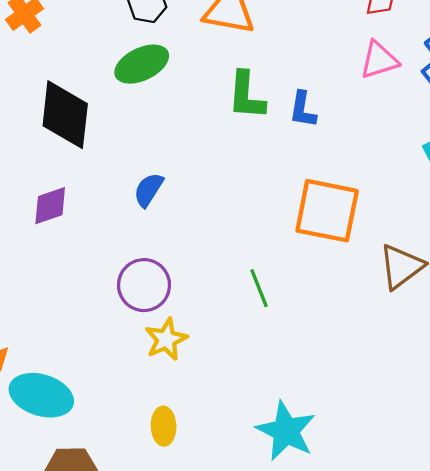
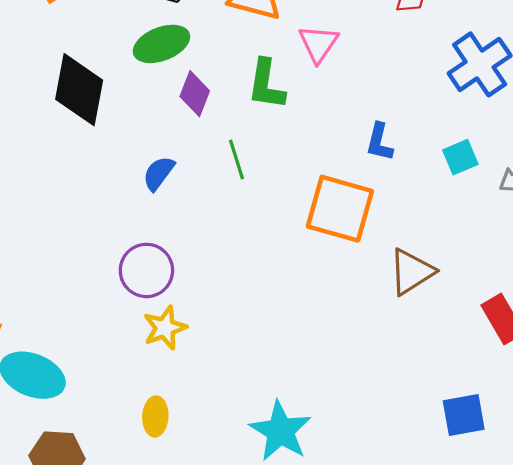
pink triangle: (379, 60) -> (318, 44), moved, turned -42
blue L-shape: (303, 109) -> (379, 142), moved
purple diamond: (50, 206) -> (195, 94), moved, turned -54
green line: (259, 288) -> (237, 159), moved

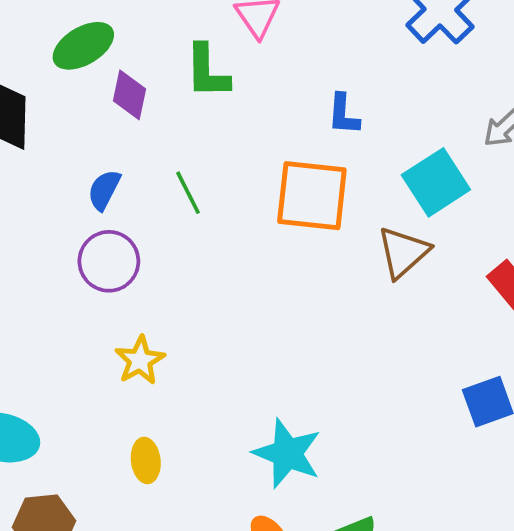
cyan square: (460, 157) -> (436, 182), moved, size x1.6
green line: (237, 159) -> (188, 193), moved
purple circle: (146, 270) -> (109, 261), moved

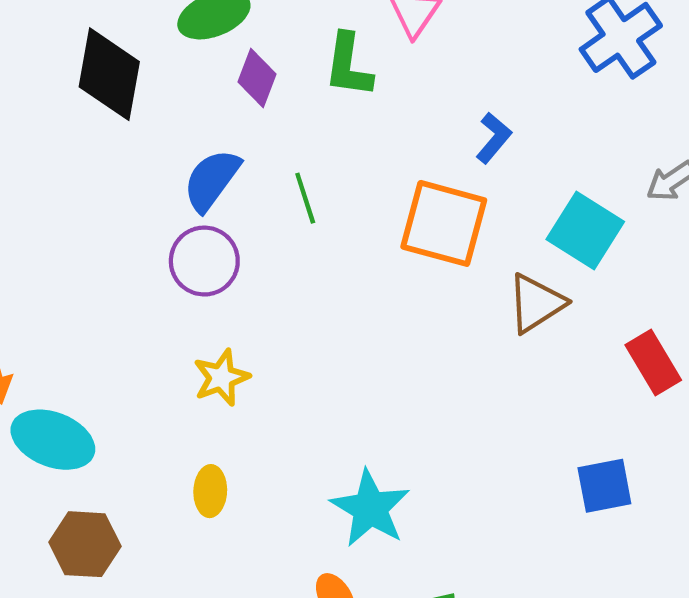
blue L-shape: (344, 114) -> (494, 138), turned -153
cyan square: (436, 182) -> (585, 230), turned -34
blue semicircle: (104, 190) -> (212, 180), size x1.4

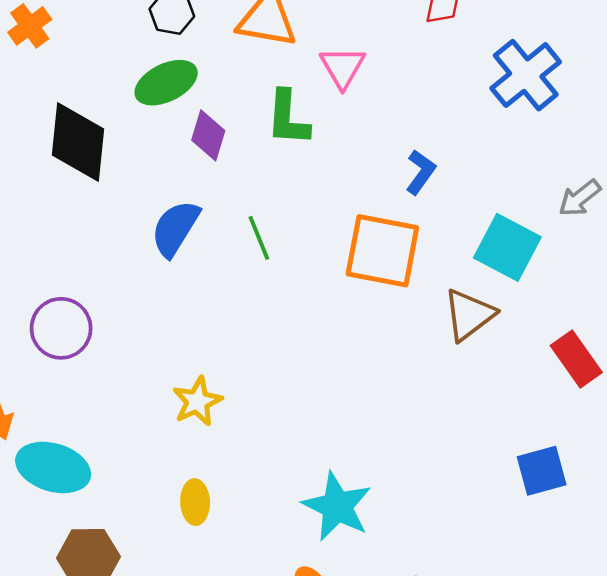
purple circle: (204, 261) -> (61, 328), moved

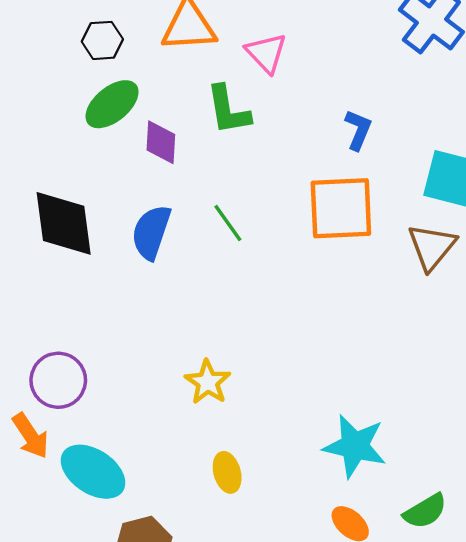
black diamond: (78, 142) -> (64, 223), moved
purple circle: (61, 328) -> (58, 380), moved
cyan ellipse: (53, 467) -> (93, 472), turned 30

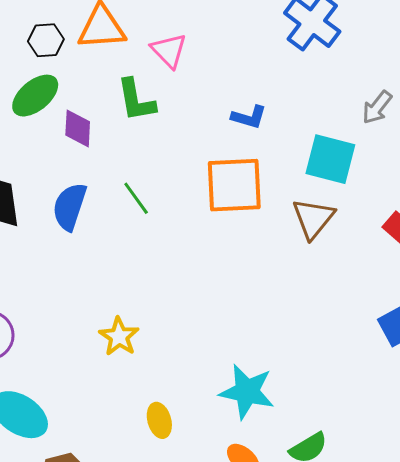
black hexagon: (102, 40) -> (46, 40), moved
blue L-shape: (358, 130) -> (249, 117), turned 84
yellow ellipse: (227, 472) -> (159, 420), moved

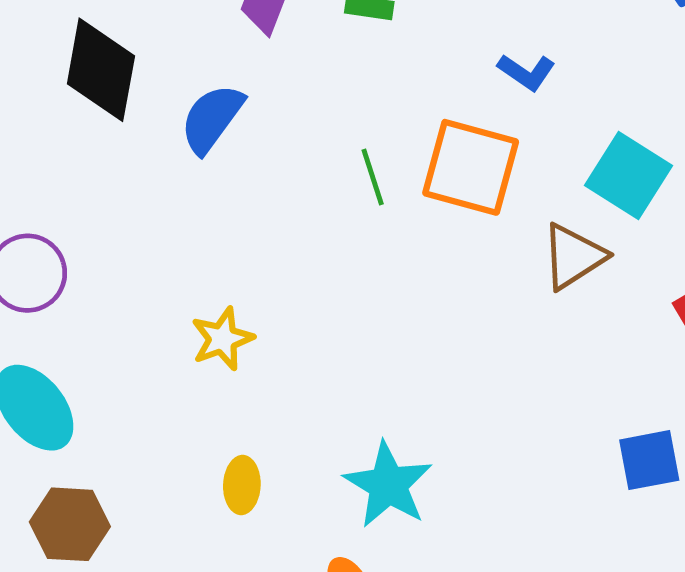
green line: (136, 198) -> (373, 177), moved

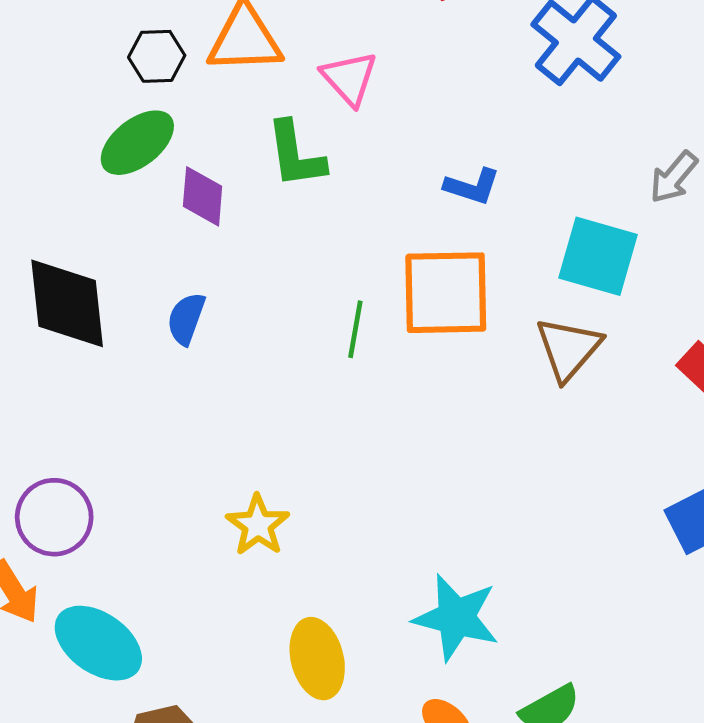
blue semicircle: (212, 119) -> (186, 319), size x0.7
green line: (373, 177) -> (355, 329), turned 44
yellow ellipse: (242, 485) -> (317, 659), size x1.4

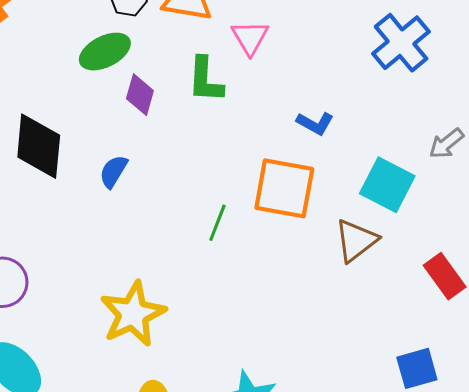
green line: (355, 329) -> (217, 223), moved
yellow star: (258, 525) -> (133, 314), size x1.6

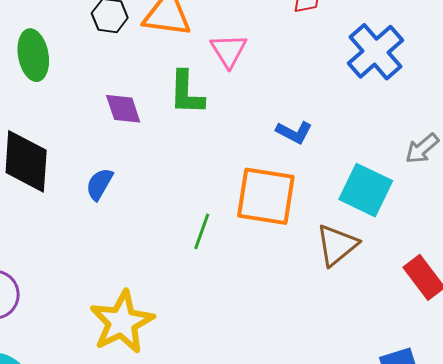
green ellipse: (105, 52) -> (33, 55), moved, turned -72
purple diamond: (140, 95) -> (123, 109), turned -33

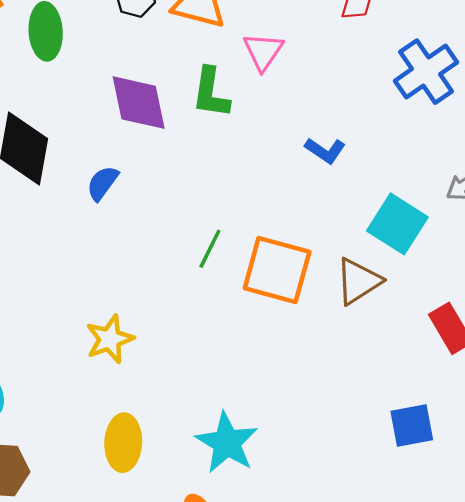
purple diamond: (123, 109) -> (139, 103), size x1.5
orange square: (266, 196) -> (277, 270), moved
yellow star: (122, 322) -> (110, 339), size x0.7

